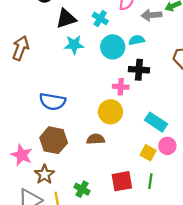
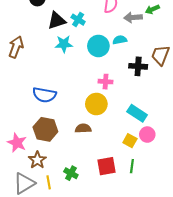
cyan cross: (100, 18) -> (78, 20), moved
black cross: (139, 70) -> (138, 66), moved

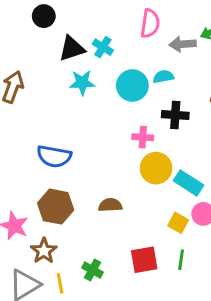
black cross: (138, 66) -> (175, 115), moved
yellow circle: (96, 104) -> (156, 168), moved

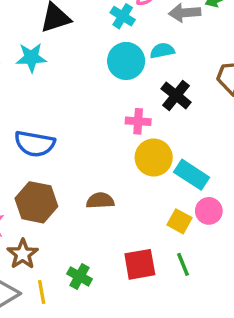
cyan cross: (103, 47) -> (123, 16), moved
cyan star: (82, 83) -> (31, 58), moved
black cross: (175, 115) -> (176, 95), turned 35
green line: (181, 260) -> (183, 264), turned -30

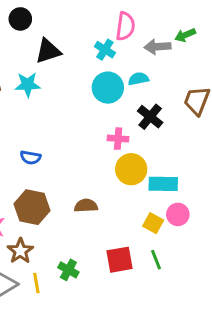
blue semicircle: (35, 144) -> (31, 158), size x0.6
cyan rectangle: (192, 175) -> (163, 184), turned -32

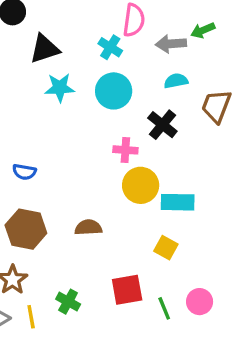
cyan semicircle: (138, 79) -> (176, 81), moved
cyan star: (28, 85) -> (60, 88), moved
pink circle: (178, 214) -> (200, 302), moved
green line: (156, 260) -> (164, 308), moved

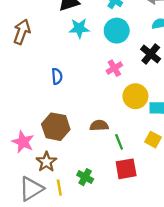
pink cross: (125, 150) -> (114, 68), moved, turned -35
blue semicircle: (24, 172) -> (57, 76), moved, turned -105
green line: (164, 308) -> (119, 142), moved

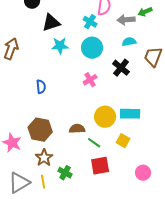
yellow circle: (135, 96) -> (105, 117), moved
green line: (119, 142) -> (94, 143), turned -32
brown star: (46, 162) -> (44, 158), moved

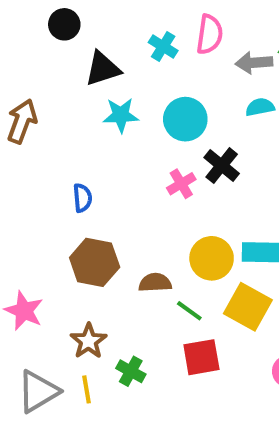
cyan cross: (90, 22) -> (163, 47), moved
black cross: (121, 68) -> (222, 166), moved
brown hexagon: (40, 130) -> (95, 262), moved
yellow square: (123, 141) -> (248, 307), size x1.6

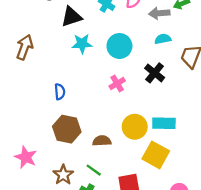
black cross: (222, 166) -> (155, 73), moved
green line: (189, 311) -> (94, 170), moved

